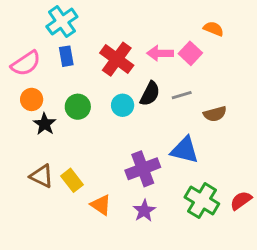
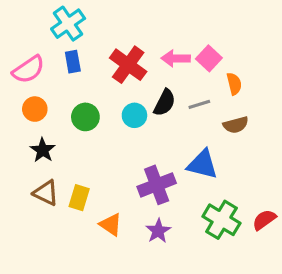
orange semicircle: (213, 29) -> (234, 84), moved, turned 54
black star: (45, 124) -> (43, 150), moved
yellow rectangle: (72, 180) -> (79, 198), turned 55

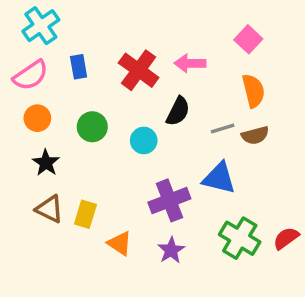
cyan cross: (68, 24) -> (41, 26), moved
pink square: (209, 58) -> (248, 39), moved
orange semicircle: (234, 84) -> (253, 91), size x1.4
gray line: (199, 104) -> (223, 128), moved
cyan circle: (134, 115) -> (144, 140), moved

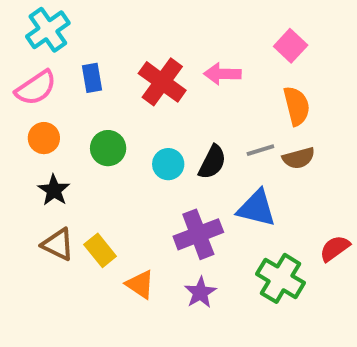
black semicircle: (178, 111) -> (212, 162), moved
yellow rectangle: (85, 214) -> (100, 250), turned -56
red semicircle: (286, 238) -> (335, 248), moved

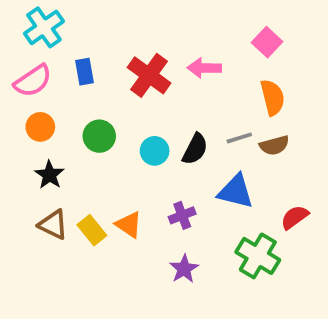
purple cross: (198, 234) -> (182, 215), size x0.6
red semicircle: (335, 248) -> (295, 217), moved
orange triangle: (140, 284) -> (129, 225), moved

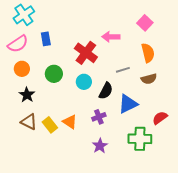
red cross: (149, 75) -> (86, 53), moved
gray line: (239, 138) -> (123, 70), moved
black semicircle: (195, 149) -> (106, 91), moved
blue triangle: (236, 191) -> (128, 104), turned -40
green cross: (258, 256) -> (140, 139), turned -30

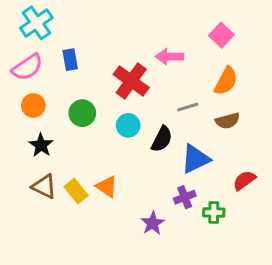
orange semicircle: (148, 53) -> (226, 81), turned 42
purple cross: (99, 117) -> (185, 197), moved
green cross: (140, 139) -> (214, 212), size x0.6

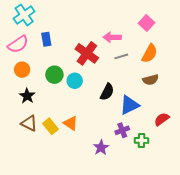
gray line: (188, 107) -> (121, 56), moved
cyan circle: (128, 125) -> (75, 81), moved

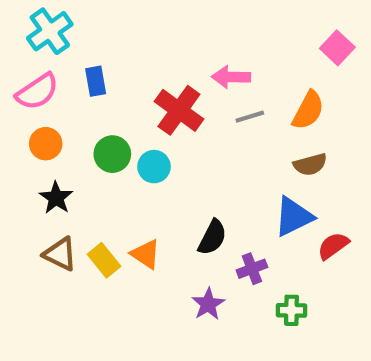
pink square: (147, 23) -> (337, 48), moved
black semicircle: (107, 92) -> (212, 237), moved
blue triangle: (129, 105) -> (294, 217), moved
green cross: (141, 140) -> (291, 310), moved

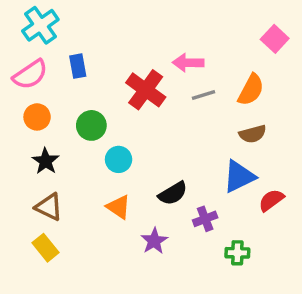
cyan circle: (154, 167) -> (119, 159), moved
black semicircle: (212, 237) -> (173, 193), turned 32
yellow rectangle: (104, 260) -> (46, 248), moved
purple star: (208, 304) -> (154, 241), moved

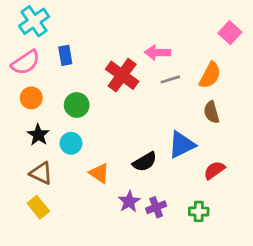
brown semicircle: (253, 134) -> (211, 112), turned 90
cyan circle: (119, 159) -> (71, 143), moved
blue triangle: (239, 176) -> (182, 145), moved
red semicircle: (271, 200) -> (214, 170), moved
purple cross: (205, 219) -> (156, 207), moved

